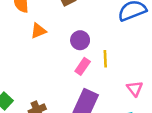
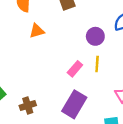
purple circle: (80, 40) -> (95, 36), moved

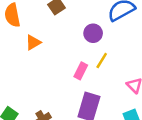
yellow line: (97, 64) -> (102, 60), turned 42

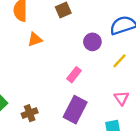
yellow line: (102, 60) -> (119, 61), moved

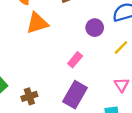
orange triangle: (35, 39) -> (37, 23), size x1.5

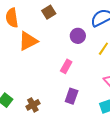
purple rectangle: (75, 95) -> (72, 96), size x0.7

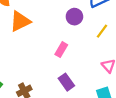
purple rectangle: (72, 96) -> (66, 82), turned -56

